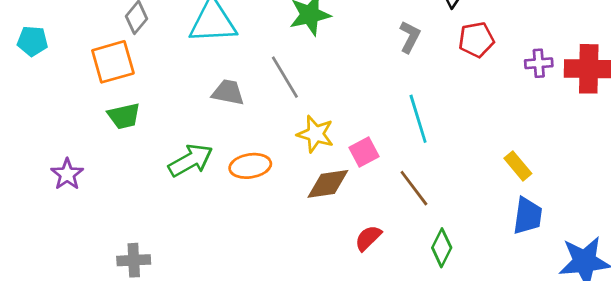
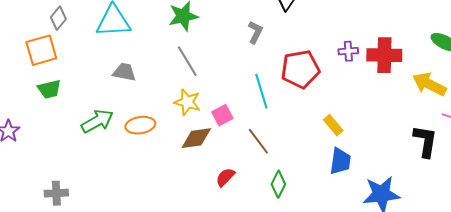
red pentagon: (476, 40) -> (300, 69), moved, size x1.5
gray line: (285, 77) -> (187, 61), moved

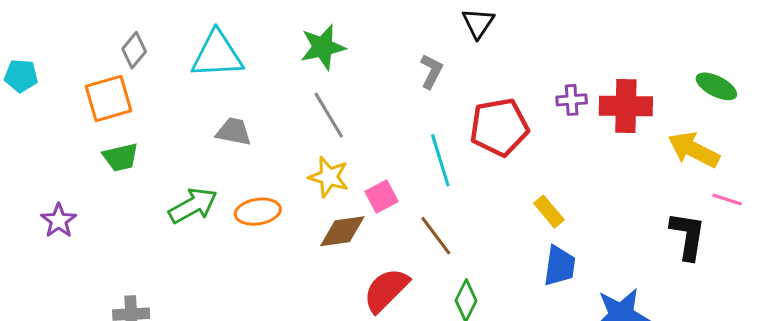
red semicircle: (225, 177) -> (386, 290), size x1.6

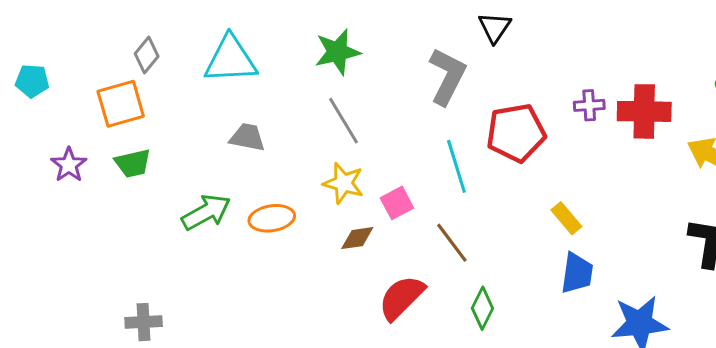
gray L-shape: (431, 71) -> (447, 76), size x1.6
purple star: (59, 221) -> (69, 165), moved
brown diamond: (342, 231) -> (357, 238), size x0.7

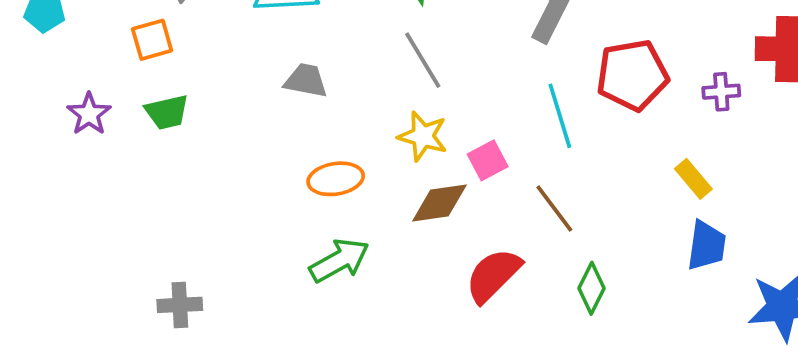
orange square: (121, 104) -> (152, 40), size x0.7
purple cross: (589, 105) -> (721, 92), moved
green arrow: (206, 212) -> (339, 260), moved
brown diamond: (357, 238) -> (439, 203), size x1.4

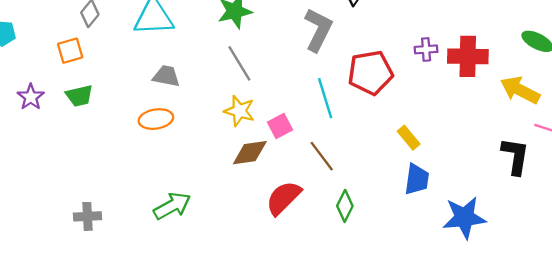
purple cross: (721, 92) -> (426, 49), moved
orange ellipse: (336, 179) -> (156, 119), moved
green arrow: (339, 260) -> (172, 206), moved

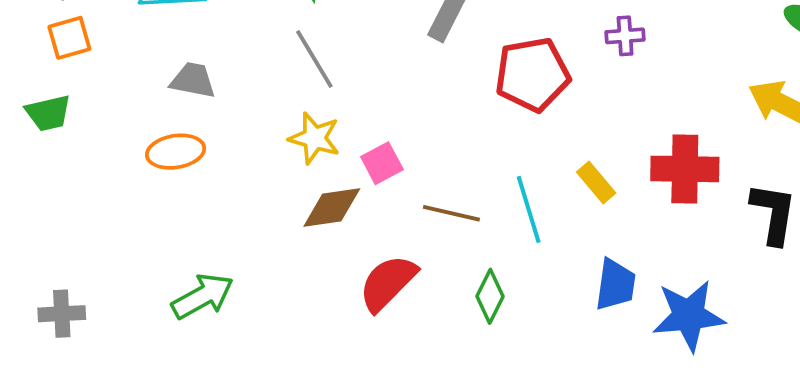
orange square: (70, 51) -> (69, 38), moved
red cross: (468, 56) -> (685, 169), moved
cyan line: (325, 98) -> (529, 209), moved
brown line: (322, 156) -> (451, 213), turned -40
blue trapezoid: (417, 179) -> (615, 285), moved

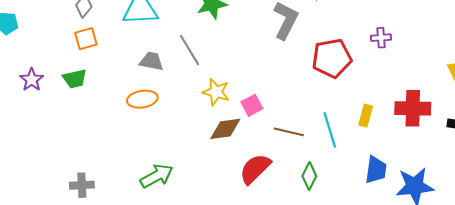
gray line: (314, 59) -> (189, 50), moved
yellow rectangle: (596, 182) -> (366, 116), turned 55

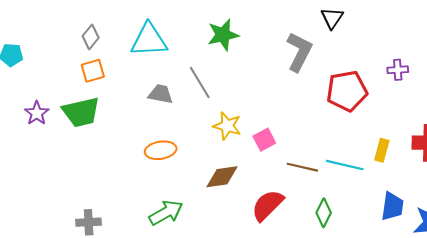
green trapezoid: (75, 79) -> (81, 112), size x1.5
orange ellipse: (142, 99) -> (161, 150), moved
brown diamond: (225, 129) -> (222, 177), moved
cyan line: (330, 130) -> (345, 165), turned -60

